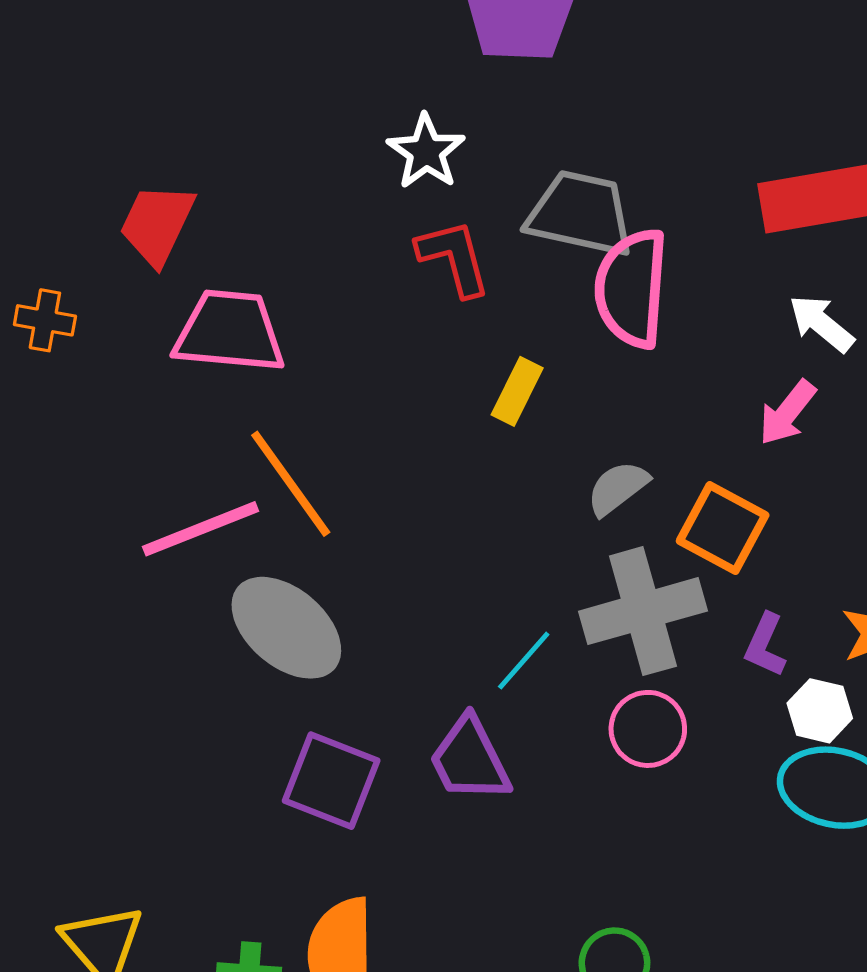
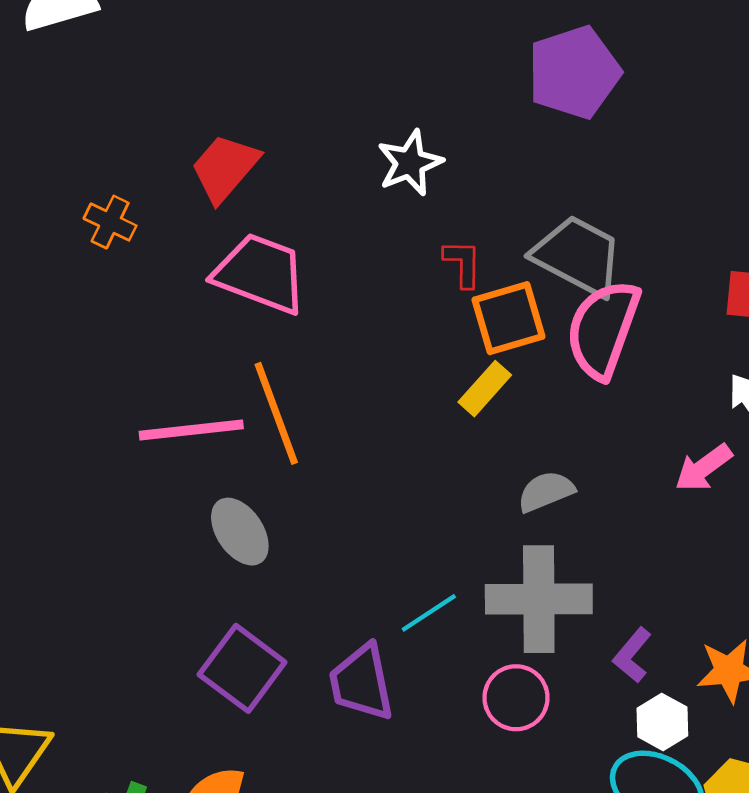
white star: (426, 152) -> (410, 163), moved
red L-shape: (454, 258) -> (463, 263), size x0.7
orange square: (723, 528) -> (509, 318), moved, turned 30
gray ellipse: (286, 628) -> (240, 532), size x0.7

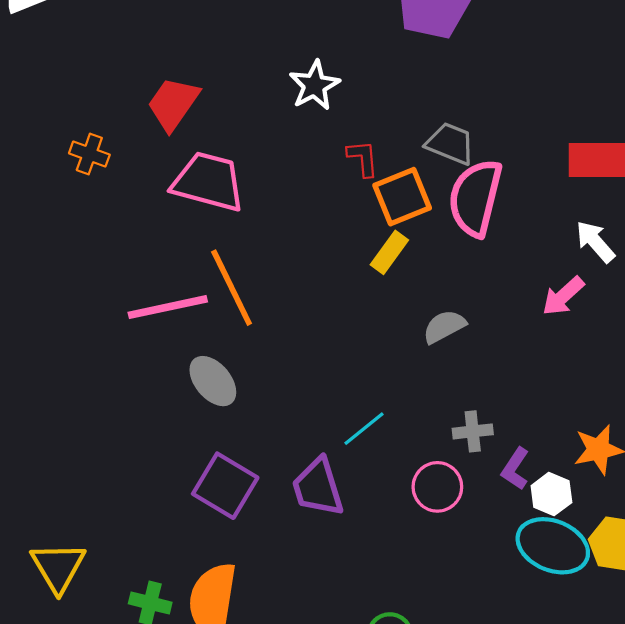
gray trapezoid: (578, 256) -> (450, 144), size x0.7
gray cross: (539, 599) -> (473, 431), moved, size x0.5
purple L-shape: (632, 655) -> (515, 469), moved

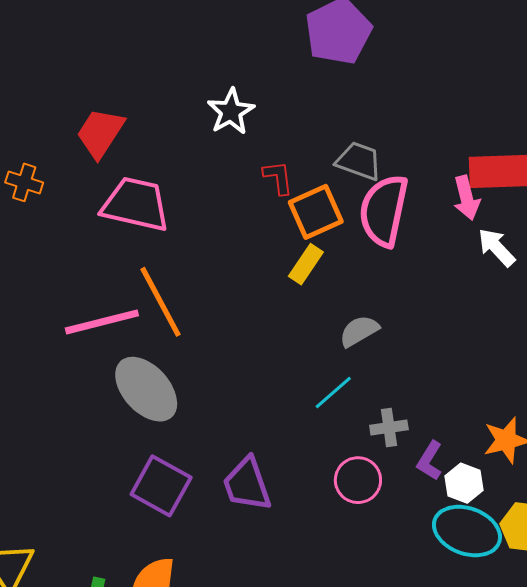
pink arrow: (563, 296) -> (467, 198), moved, turned -60
gray ellipse: (213, 381) -> (146, 389), size x1.4
cyan line: (364, 429) -> (333, 393), moved

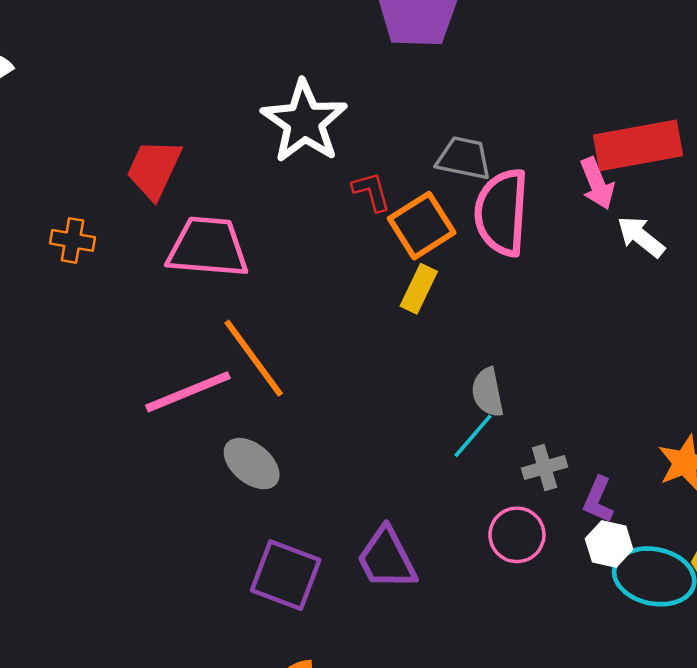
white star: (231, 111) -> (304, 122), size x1.5
gray semicircle: (359, 331) -> (488, 392), moved, turned -63
gray ellipse: (146, 389) -> (252, 464), size x0.7
white hexagon: (464, 483) -> (609, 544), moved

